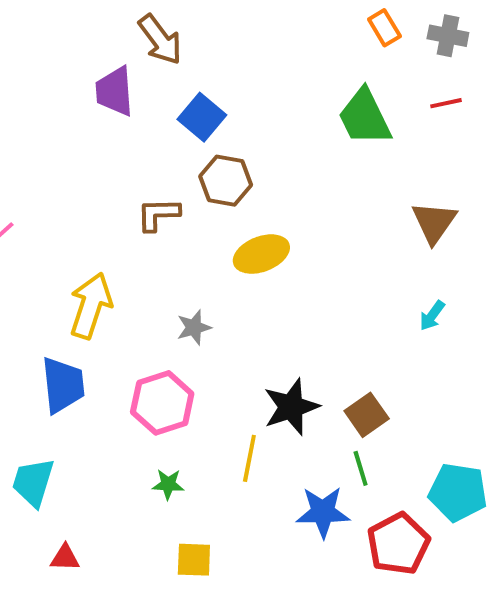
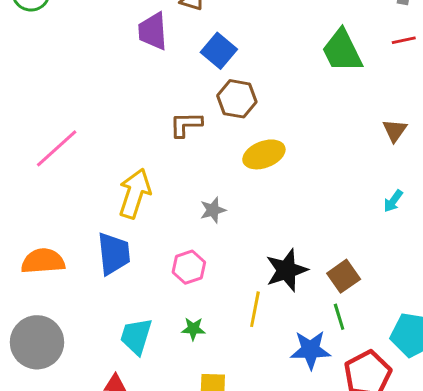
brown triangle: (434, 222) -> (395, 130), size x0.7
pink hexagon: (162, 403) -> (189, 267), size x0.7
cyan trapezoid: (33, 482) -> (136, 336), moved

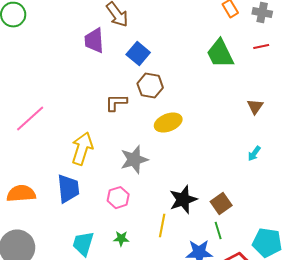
gray star: (213, 210) -> (134, 160), size x1.6

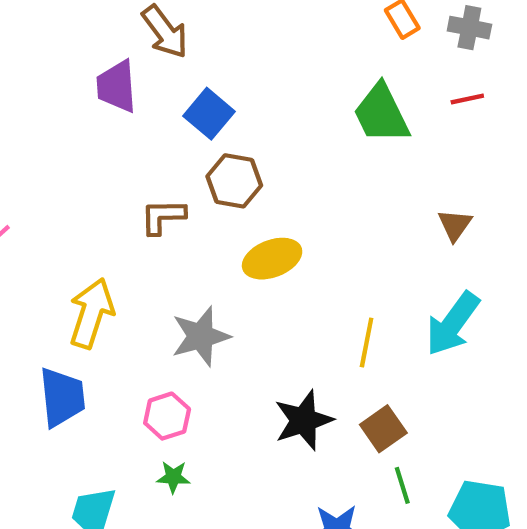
cyan arrow: (254, 154) -> (453, 324), size x2.0
yellow line: (162, 226) -> (367, 343), moved
green line: (218, 231) -> (402, 485), moved
green star: (121, 239) -> (173, 477), moved

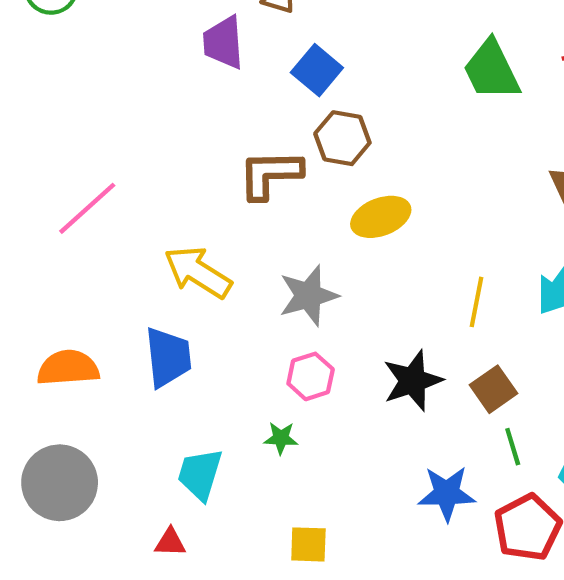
brown L-shape: (163, 217) -> (270, 174), size x1.4
yellow arrow: (91, 313) -> (198, 272), turned -76
pink hexagon: (167, 416) -> (311, 376), moved

